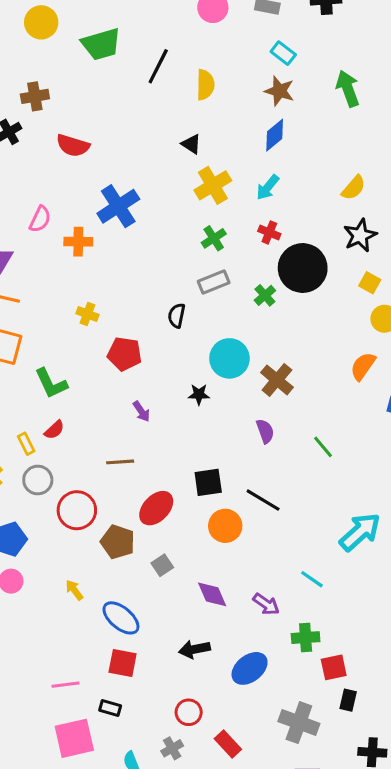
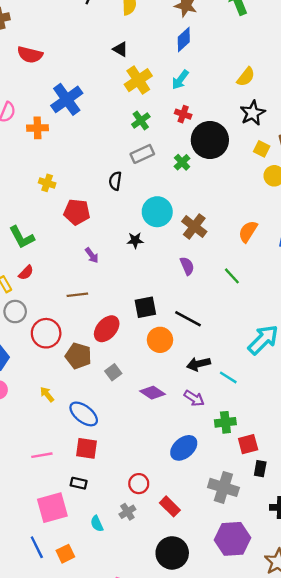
orange semicircle: (363, 366) -> (248, 231), moved
purple diamond: (212, 594) -> (152, 393), turned -30
black arrow: (194, 649) -> (199, 364), moved
pink line: (66, 685) -> (42, 455), moved

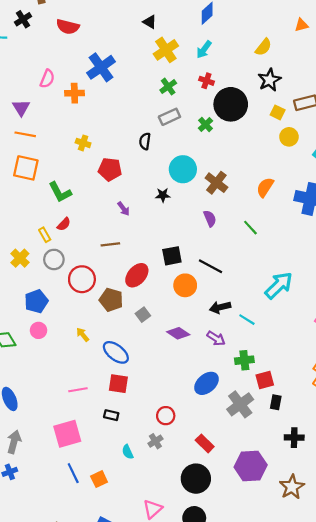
gray cross: (223, 487) -> (240, 404), moved, turned 36
red rectangle: (170, 506) -> (205, 443), moved
pink square: (52, 508) -> (67, 434), moved

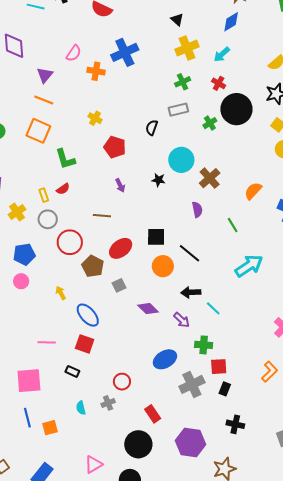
cyan arrow: (279, 285) -> (249, 266), moved

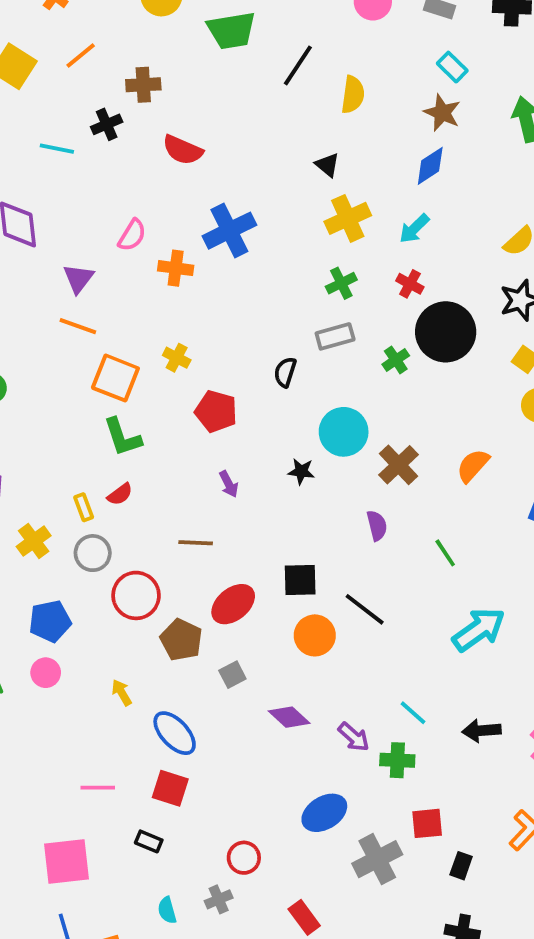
orange square: (38, 131) -> (115, 378), moved
orange semicircle: (253, 191) -> (473, 466), moved
black arrow: (191, 292) -> (481, 731), moved
green cross: (204, 345) -> (397, 760), moved
black rectangle: (225, 389) -> (461, 866), moved

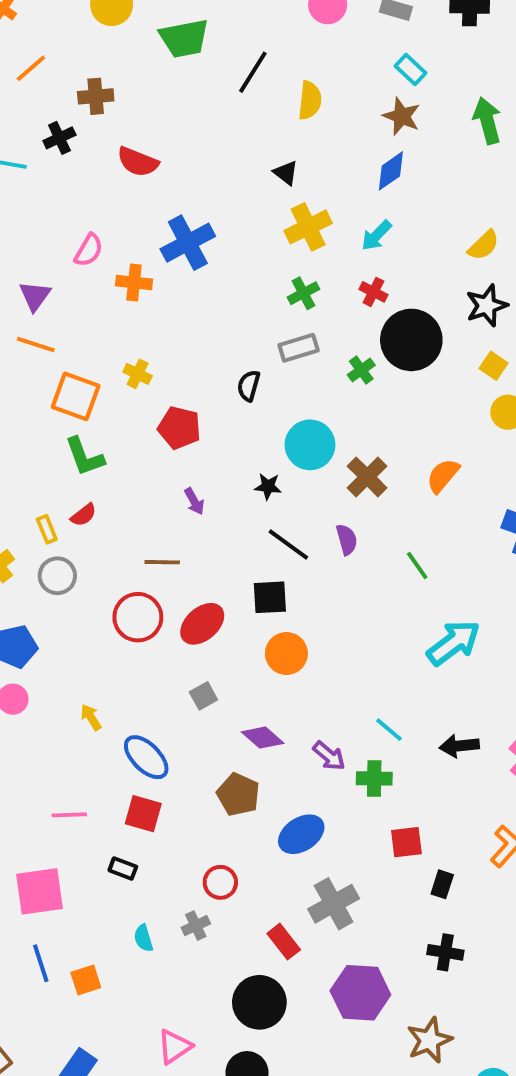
red circle: (136, 595) -> (138, 617), moved
black line: (365, 609) -> (288, 544), moved
brown pentagon: (181, 640) -> (238, 794), moved
gray cross: (377, 859) -> (334, 904), moved

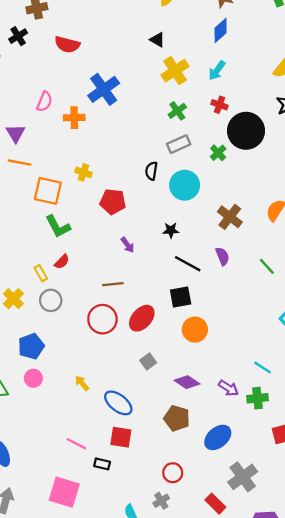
cyan circle: (310, 445) -> (185, 185), moved
pink line: (69, 815) -> (76, 444), turned 36
black rectangle: (123, 868) -> (102, 464), moved
pink square: (40, 891) -> (64, 492), turned 32

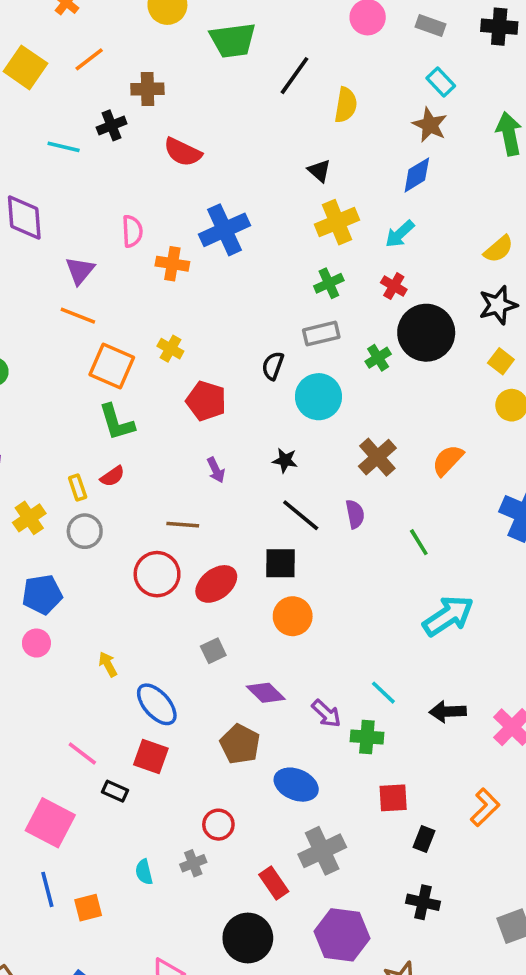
pink semicircle: (44, 102) -> (132, 231), turned -36
blue ellipse: (218, 437) -> (296, 785), turned 52

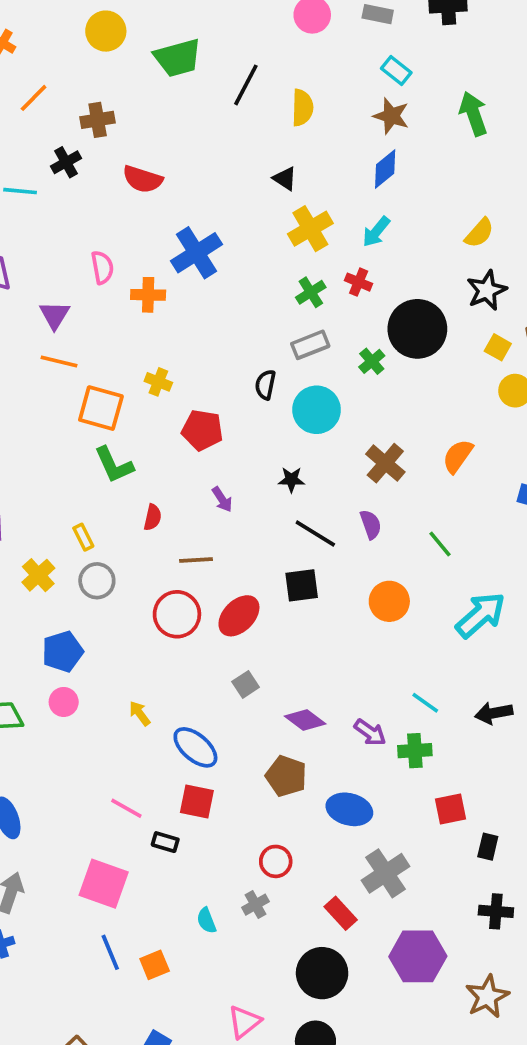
red cross: (394, 286) -> (359, 282), moved
red semicircle: (112, 476) -> (153, 517), moved, turned -35
orange circle: (293, 616) -> (389, 601), moved

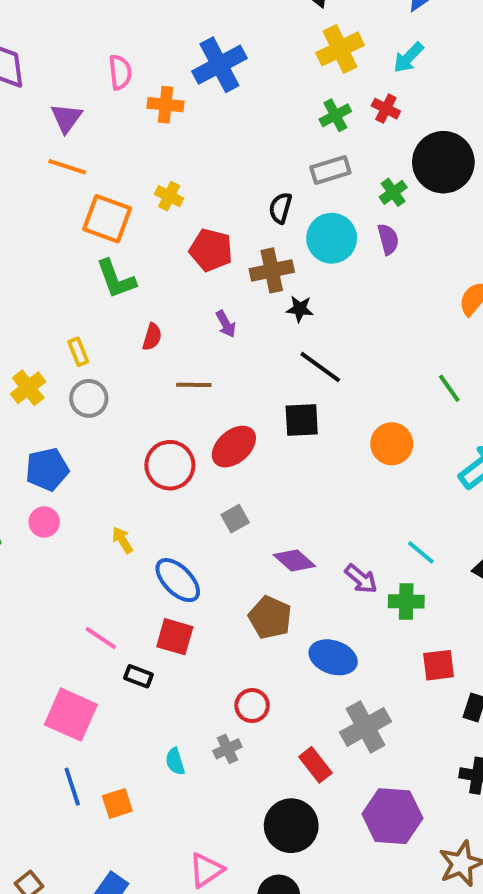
brown cross: (385, 463) -> (272, 270), moved, turned 33
purple semicircle: (371, 524) -> (388, 239), moved
red circle: (177, 614) -> (170, 465), moved

